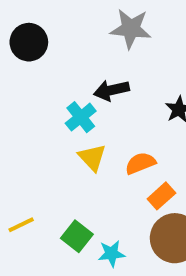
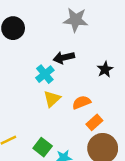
yellow triangle: (92, 157) -> (52, 99), turned 30

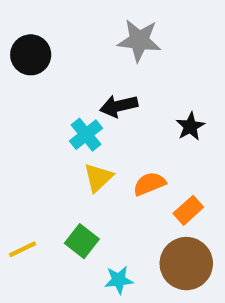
orange rectangle: (94, 122) -> (188, 210), moved
green square: (43, 147) -> (82, 241), moved

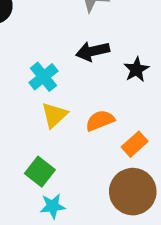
black arrow: (119, 106) -> (93, 51), moved
cyan star: (119, 280) -> (53, 206), moved

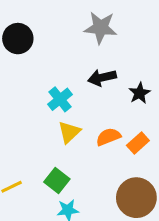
orange rectangle: (135, 144) -> (138, 143), moved

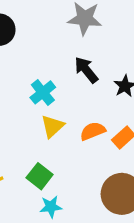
black arrow: (102, 78) -> (86, 70), turned 64

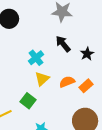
green square: (40, 176) -> (28, 101), moved

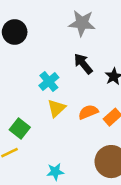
green square: (28, 101) -> (20, 129), moved

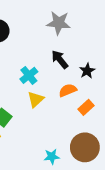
orange semicircle: (88, 112) -> (68, 90), moved
cyan star: (55, 172) -> (52, 157), moved

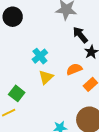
black arrow: (60, 59) -> (80, 35), moved

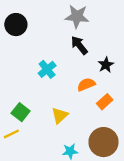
black arrow: (80, 35) -> (79, 45), moved
yellow triangle: (46, 77) -> (60, 116), moved

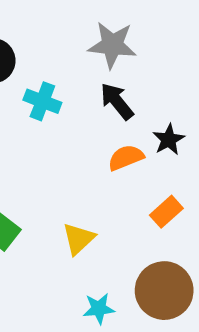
cyan cross: (47, 69) -> (42, 101), moved, turned -30
orange semicircle: (86, 84) -> (126, 158), moved

